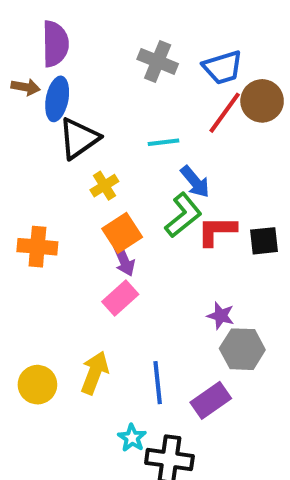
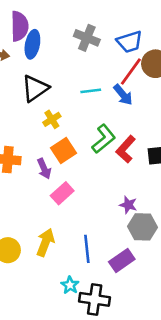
blue ellipse: (57, 99) -> (32, 44), moved
blue arrow: (195, 182) -> (123, 95), moved
red L-shape: (217, 231) -> (126, 149), turned -48
purple arrow: (124, 260) -> (44, 169), moved

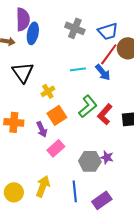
black triangle: (35, 88) -> (23, 72), moved, turned -30
gray hexagon: (142, 227) -> (90, 161), moved

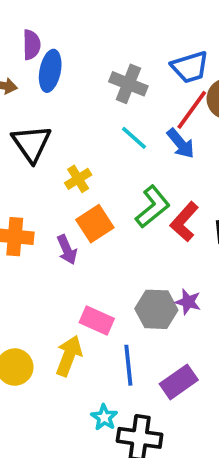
purple semicircle: (23, 19) -> (32, 45), size x0.7
gray cross: (75, 28) -> (128, 84), moved
cyan line: (78, 69) -> (134, 138), turned 49
pink rectangle: (56, 148) -> (97, 320), moved, turned 66

